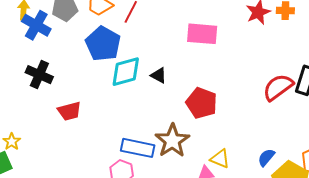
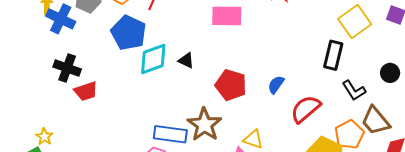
red semicircle: (278, 87) -> (306, 109), moved
red trapezoid: (69, 111) -> (86, 91), moved
blue semicircle: (266, 157) -> (276, 85), moved

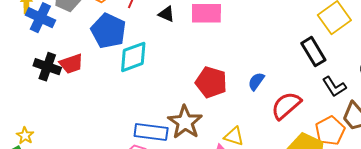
black rectangle: (333, 55) -> (313, 52), turned -44
black triangle: (186, 60) -> (166, 14), moved
red trapezoid: (86, 91) -> (71, 64), moved

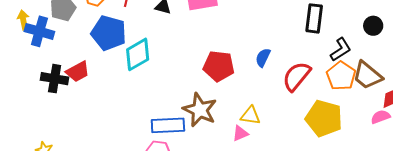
black rectangle: (313, 52) -> (314, 18), turned 48
black L-shape: (334, 87) -> (341, 49), turned -80
orange pentagon: (330, 131) -> (341, 76), moved

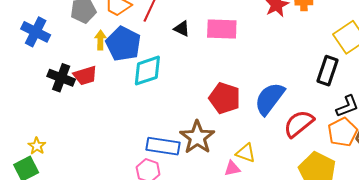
yellow arrow: (23, 20) -> (100, 40), moved
blue cross: (39, 31) -> (36, 32), moved
blue semicircle: (263, 58) -> (270, 99), size x1.8

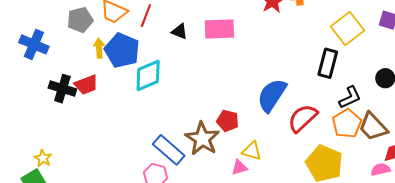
red pentagon: (225, 98) -> (228, 121), moved, size x0.7
blue rectangle: (163, 146) -> (169, 150), turned 36

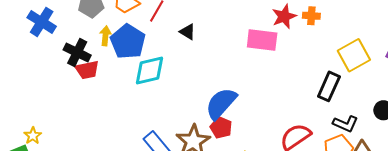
pink rectangle: (219, 29) -> (262, 40), moved
black cross: (62, 89) -> (77, 53), moved
blue semicircle: (272, 95) -> (221, 103), moved
black L-shape: (350, 97) -> (345, 124), turned 40

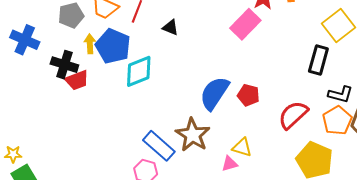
pink rectangle: (262, 40) -> (245, 24), turned -44
red pentagon: (221, 128) -> (248, 95), moved
yellow star: (33, 136) -> (13, 154), moved, turned -30

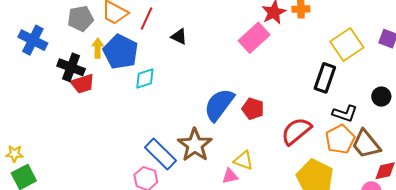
cyan diamond: (139, 71) -> (145, 79), size x0.7

